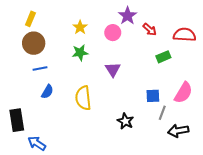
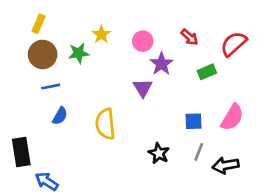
purple star: (128, 16) -> (161, 64), moved
red semicircle: (184, 35) -> (234, 44), turned -45
green star: (80, 53) -> (79, 53), moved
gray line: (162, 113) -> (199, 152), moved

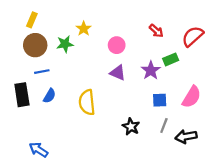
pink circle: (143, 41) -> (117, 45), moved
purple star: (161, 64) -> (151, 70), moved
purple triangle: (143, 88) -> (118, 73), turned -35
black rectangle: (21, 152) -> (22, 95), moved

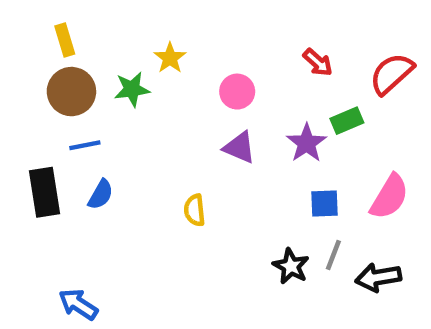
yellow rectangle: (32, 20) -> (65, 40), turned -40
yellow semicircle: (87, 102) -> (195, 210), moved, size x0.6
black star: (131, 127) -> (291, 266), moved

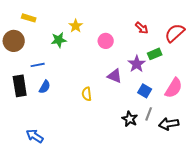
yellow rectangle: (65, 40) -> (29, 18), turned -56
brown circle: (71, 92) -> (14, 41), moved
purple triangle: (239, 148) -> (115, 76), moved
blue square: (324, 204) -> (145, 91), turned 32

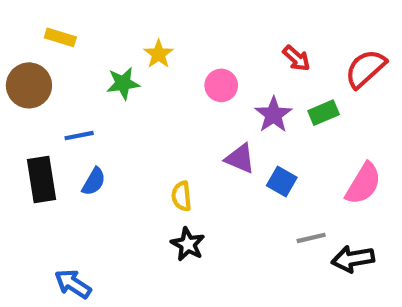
purple star: (137, 64) -> (273, 115), moved
blue square: (145, 91) -> (282, 182), moved
gray line: (149, 114) -> (311, 238), turned 56
black star: (130, 119) -> (188, 244), moved

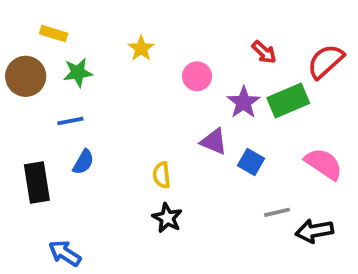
green star: (123, 83) -> (78, 73), moved
green rectangle: (324, 113) -> (288, 101), size x1.5
black rectangle: (41, 179) -> (37, 182), moved
pink semicircle: (363, 184) -> (324, 164), turned -87

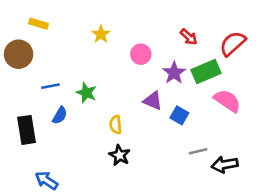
green star: (78, 73) -> (86, 93), moved, turned 30
pink semicircle: (324, 164) -> (227, 101), moved

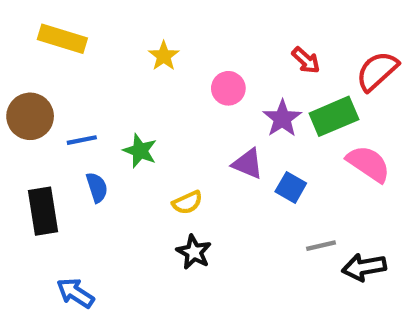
yellow rectangle: (38, 24) -> (62, 39), size x1.5
brown circle: (19, 54) -> (30, 116), moved
blue semicircle: (60, 115) -> (97, 187), turned -48
yellow semicircle: (116, 125) -> (187, 203), turned -108

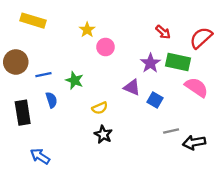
pink circle: (228, 88) -> (106, 47), moved
green rectangle: (334, 116) -> (178, 62), turned 35

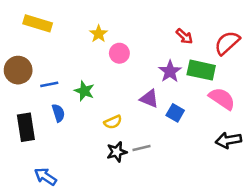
gray line: (171, 131) -> (141, 148), moved
black star: (103, 134) -> (117, 152), turned 30
black arrow: (194, 143) -> (228, 140), moved

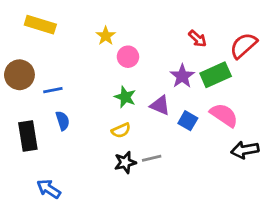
green rectangle: (201, 70) -> (216, 75), turned -36
green star: (84, 91) -> (125, 97), moved
pink semicircle: (222, 99) -> (224, 115), moved

